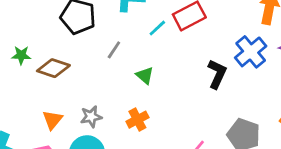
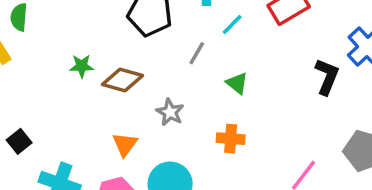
cyan line: (157, 28) -> (232, 24), moved
gray star: (91, 117) -> (170, 112), moved, turned -30
orange cross: (137, 120) -> (231, 139), turned 35

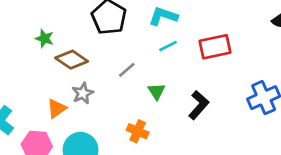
gray line: (197, 53) -> (127, 70), moved
black L-shape: (327, 77) -> (199, 105), moved
gray star: (170, 112) -> (83, 93), moved

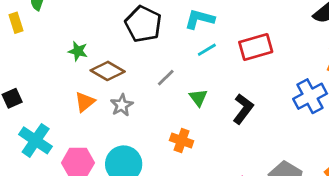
orange triangle: (57, 108) -> (85, 102), moved

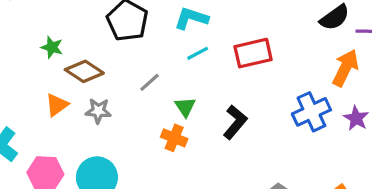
gray star: (122, 105) -> (98, 111), turned 30
orange cross: (182, 141) -> (174, 138), moved

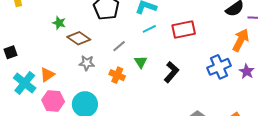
orange triangle: (57, 105) -> (47, 75), moved
orange cross: (174, 138) -> (117, 75), moved

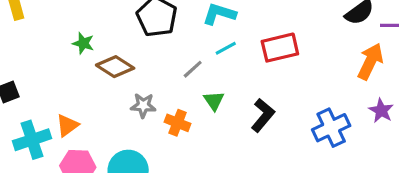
gray line: (119, 46) -> (193, 69), moved
gray star: (87, 63) -> (143, 105), moved
blue cross: (219, 67) -> (331, 128), moved
cyan cross: (25, 83) -> (32, 140), turned 35

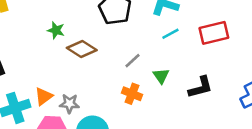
gray line: (193, 69) -> (132, 61), moved
gray star: (143, 105) -> (69, 104), moved
black L-shape: (263, 115) -> (200, 87), turned 36

